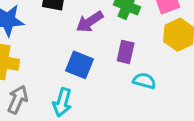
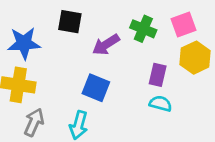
purple rectangle: (126, 52) -> (158, 75), moved

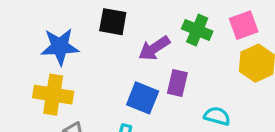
purple rectangle: (158, 75) -> (177, 83), moved

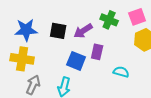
black square: (113, 22) -> (58, 31), moved

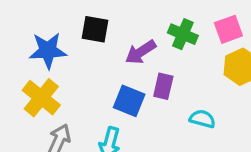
black square: (58, 31) -> (95, 29), moved
yellow cross: (22, 59) -> (41, 98), turned 30

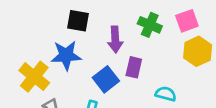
blue star: (48, 50) -> (66, 55), moved
purple arrow: (141, 52) -> (115, 39), turned -60
blue square: (129, 101) -> (106, 79), turned 30

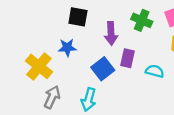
blue star: (66, 55) -> (67, 48), size x0.7
cyan semicircle: (166, 94) -> (155, 71), moved

